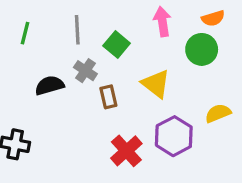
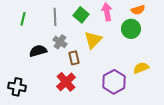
green square: (117, 45) -> (81, 15), moved
yellow triangle: (156, 84) -> (93, 40), moved, turned 36
red cross: (126, 151) -> (66, 82), moved

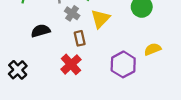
gray cross: (60, 42) -> (72, 13), moved
black cross: (17, 87) -> (18, 70), turned 36

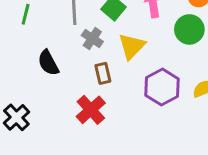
black semicircle: (41, 31) -> (48, 63), turned -102
purple hexagon: (123, 64) -> (162, 87), moved

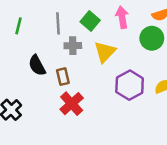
gray cross: (92, 39) -> (73, 46), turned -35
brown rectangle: (103, 73) -> (63, 77), moved

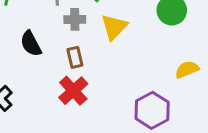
brown rectangle: (63, 77) -> (75, 57), moved
purple hexagon: (130, 85) -> (152, 110), moved

